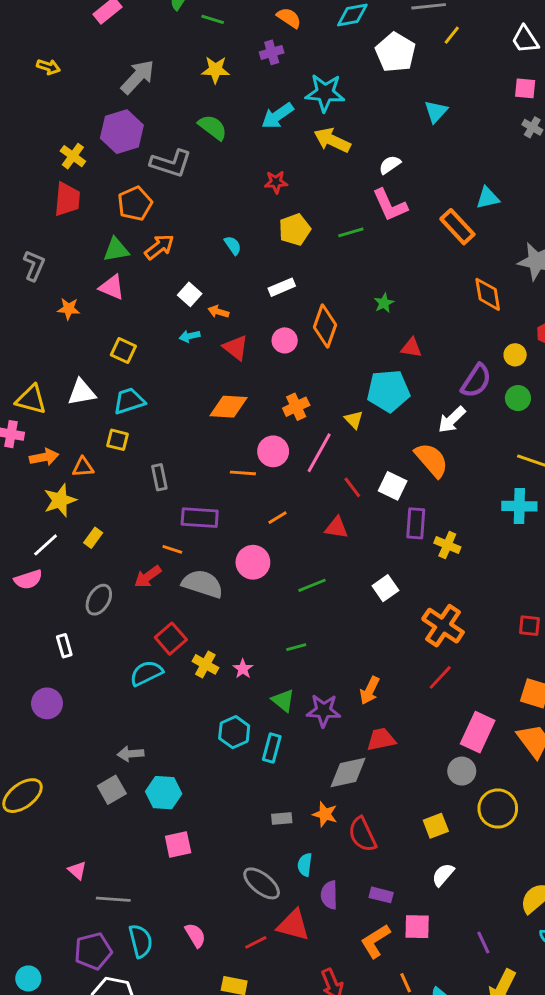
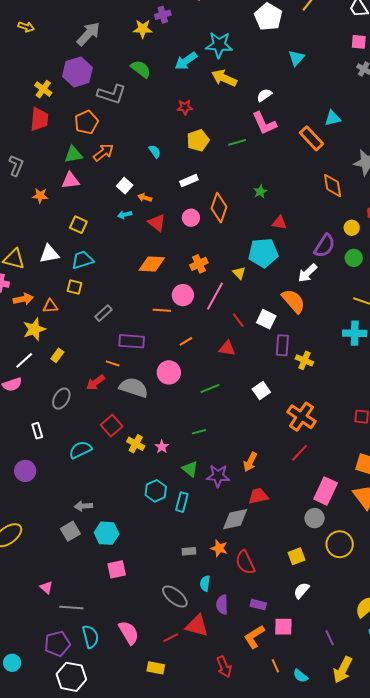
purple cross: (272, 52) -> (163, 15), moved
pink triangle: (112, 287) -> (70, 181), turned -30
gray rectangle: (159, 477) -> (104, 313), turned 60
cyan semicircle: (146, 673) -> (80, 450), moved
pink semicircle: (195, 935) -> (129, 633), size x1.4

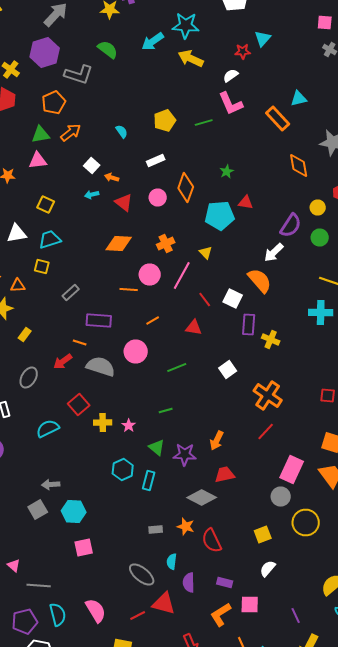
red star: (185, 107) -> (243, 52), moved
cyan pentagon: (263, 253) -> (220, 216), moved
yellow cross: (136, 444) -> (103, 422), turned -30
gray diamond: (235, 519) -> (202, 498), turned 40

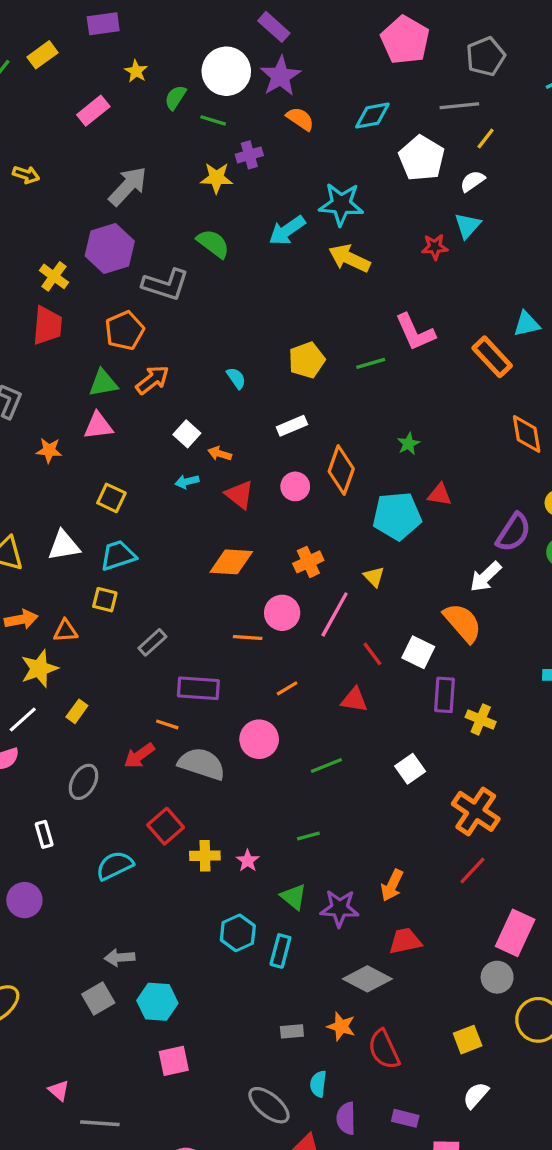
white semicircle: (231, 76) -> (472, 181), moved

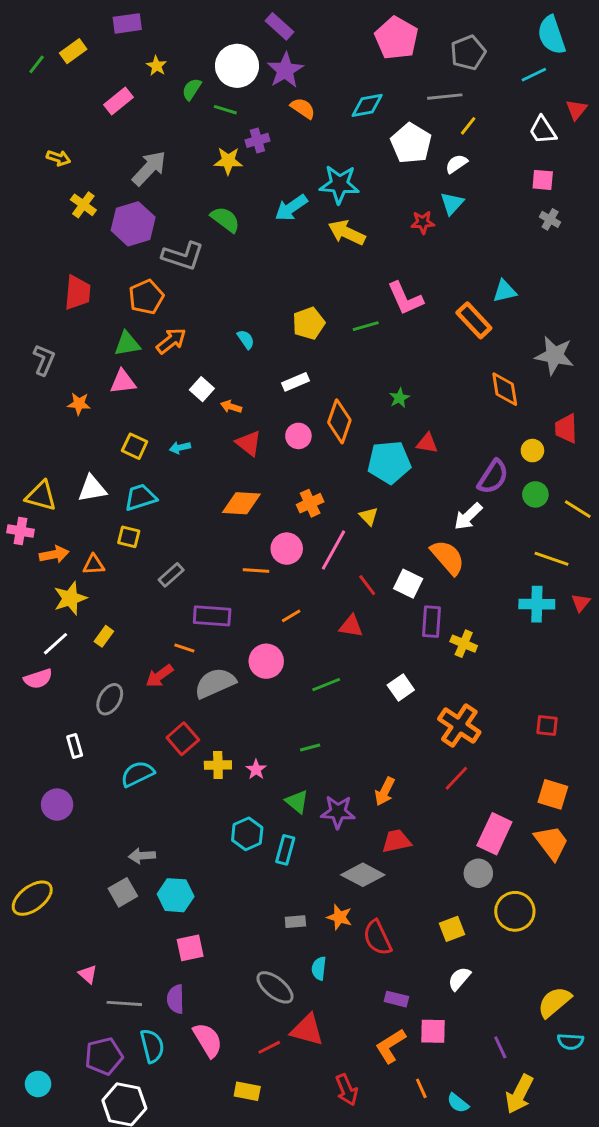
yellow cross: (54, 276) -> (83, 205), moved
cyan arrow: (187, 482) -> (180, 448), moved
gray semicircle: (202, 764) -> (215, 683), turned -42
purple semicircle: (346, 1118) -> (176, 999), moved

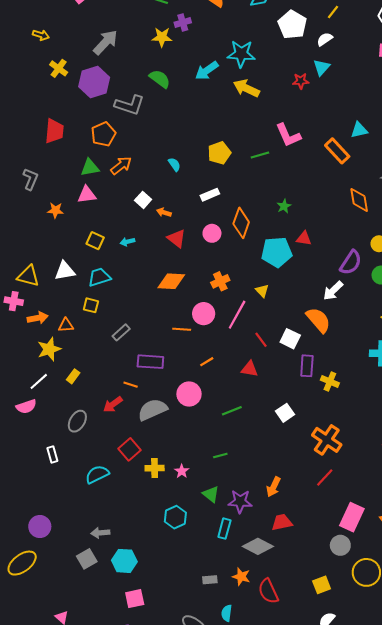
purple circle: (57, 805) -> (40, 527), moved
cyan rectangle: (285, 850) -> (224, 529), moved

